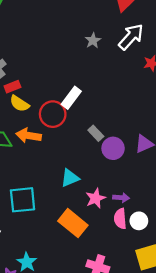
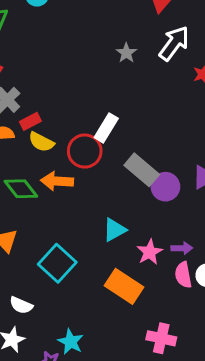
gray rectangle: (96, 133) -> (142, 170), size x1.6
cyan square: (23, 200) -> (57, 263), turned -36

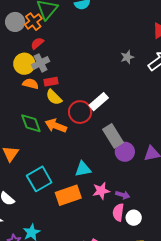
orange rectangle: (124, 286) -> (68, 195), moved, turned -70

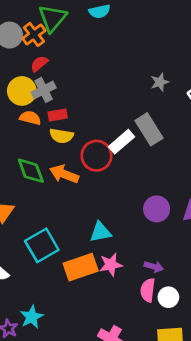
yellow semicircle: (54, 97) -> (61, 136), turned -36
gray rectangle: (113, 136) -> (149, 129), moved
pink star: (101, 191) -> (111, 265), moved

